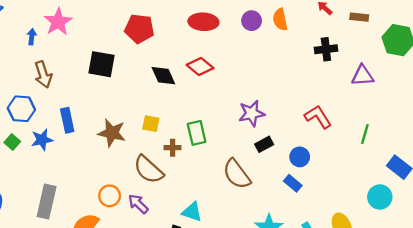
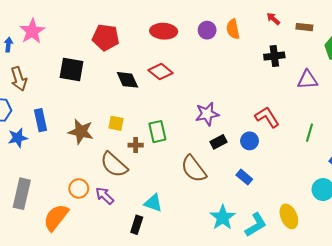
blue circle: (300, 157) -> (250, 141), moved

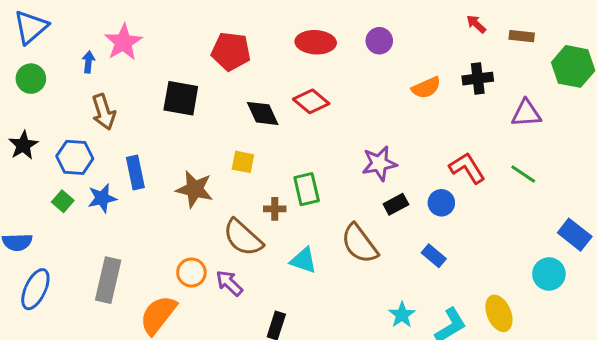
orange semicircle: (233, 29) -> (426, 88), moved, turned -102
yellow square: (116, 123) -> (243, 162), moved
green line: (310, 133) -> (523, 174), moved, turned -72
cyan triangle: (153, 203) -> (304, 260), moved
cyan star: (223, 217) -> (402, 315), size x0.7

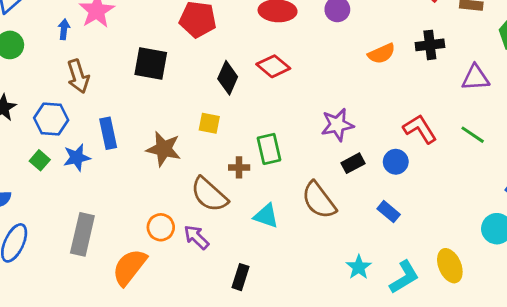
black diamond: (263, 113) -> (228, 78), turned 48

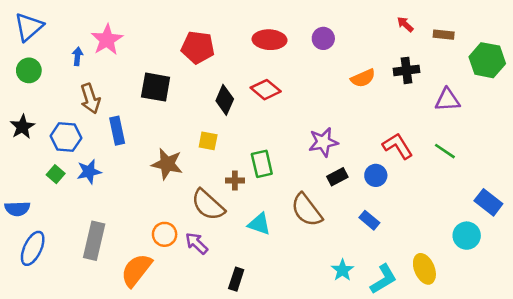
blue rectangle: (108, 133) -> (117, 131), moved

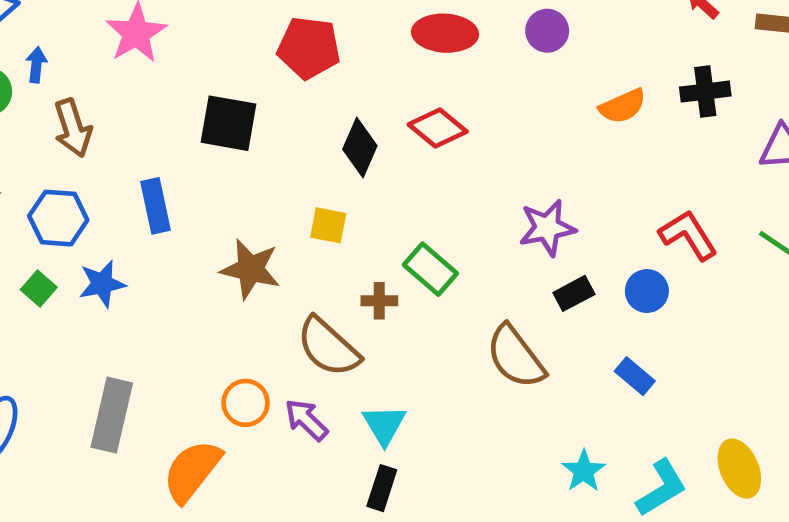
blue arrow: (77, 56) -> (36, 65), moved
brown arrow: (90, 99) -> (73, 128), moved
green rectangle: (262, 164) -> (430, 269), turned -36
cyan triangle: (259, 224) -> (384, 425), moved, turned 40

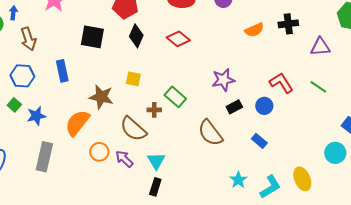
black diamond: (360, 147) -> (136, 36), moved
blue star: (102, 284) -> (36, 116), moved
orange semicircle: (192, 471) -> (77, 123), moved

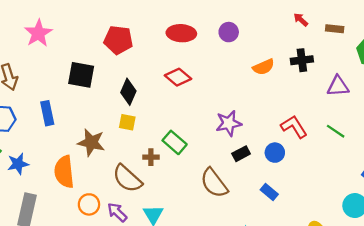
black diamond: (136, 36) -> (128, 92), moved
orange semicircle: (77, 123) -> (64, 172), turned -44

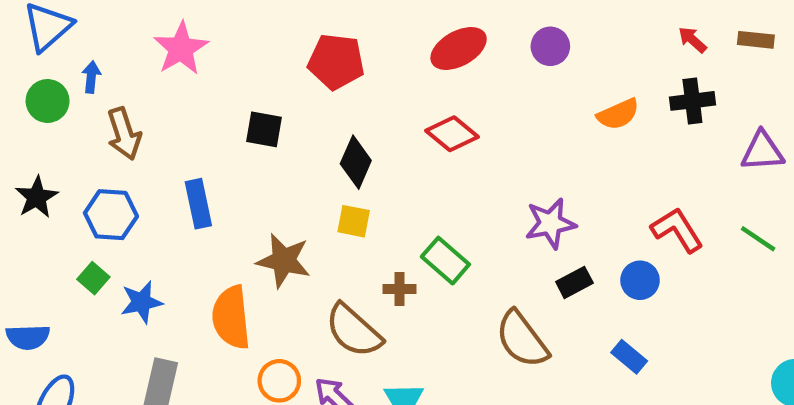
red arrow: (301, 20) -> (692, 40), moved
red ellipse: (181, 33) -> (459, 49), turned -32
black square: (81, 75) -> (264, 129), size x0.7

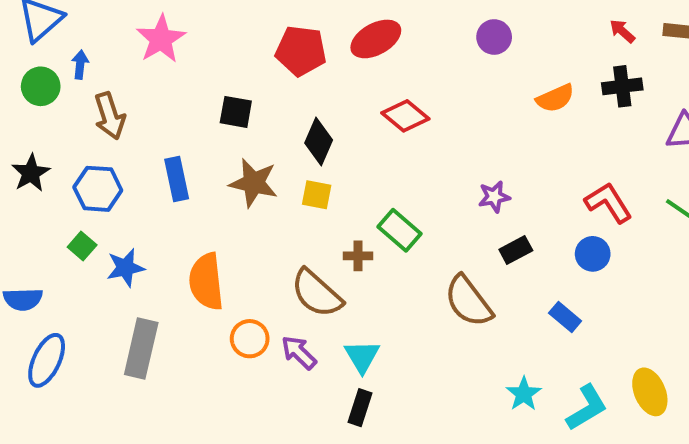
red ellipse: (459, 49) -> (376, 39), moved
purple star: (550, 223) -> (494, 197), size x0.7
brown star: (284, 261) -> (254, 183), moved
blue circle: (640, 280) -> (593, 254), moved

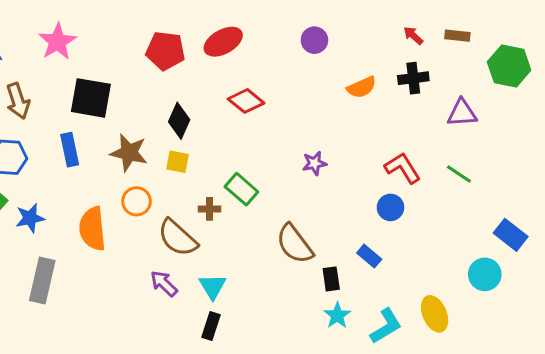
black square: (236, 112) -> (91, 98), moved, size x1.6
black rectangle: (516, 250) -> (331, 279), moved, turned -70
orange circle: (250, 339) -> (137, 201), moved

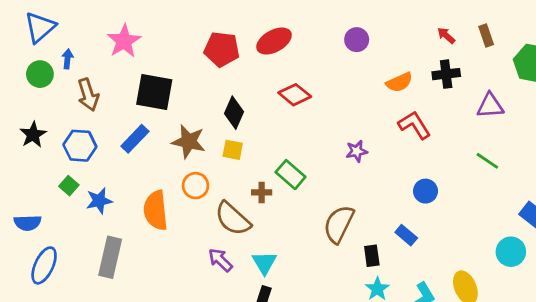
brown rectangle: (457, 36) -> (486, 35), turned 65
blue rectangle: (70, 150) -> (135, 139), turned 56
red L-shape: (403, 168) -> (414, 125), moved
brown semicircle: (295, 244) -> (339, 224), turned 63

